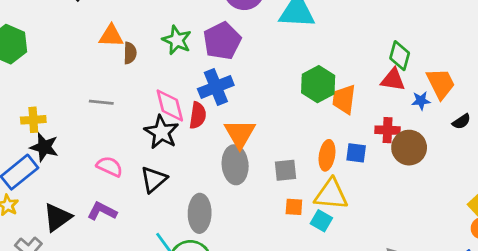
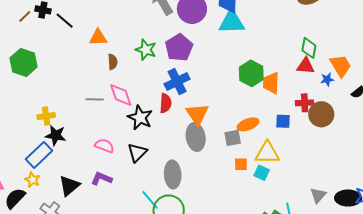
orange triangle: (111, 36) -> (98, 37), moved
pink diamond: (170, 105) -> (121, 95), moved
orange ellipse: (327, 155) -> (248, 124), moved, turned 65

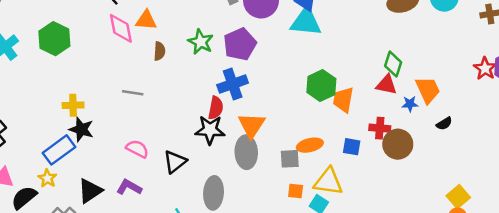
pink diamond: (121, 95) -> (121, 28), moved
black star: (140, 118) -> (210, 130), moved, turned -30

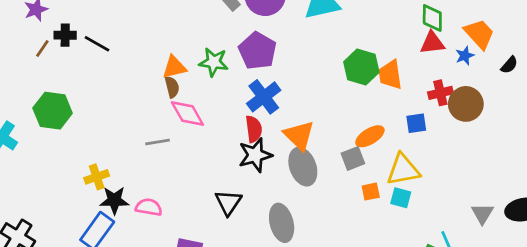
orange triangle: (146, 20) -> (174, 67), moved
pink diamond: (121, 28) -> (187, 114), moved
pink semicircle: (137, 149) -> (149, 207), moved

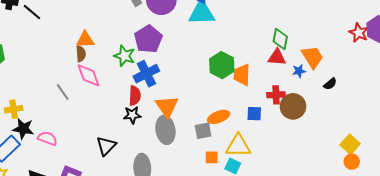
green star: (214, 62) -> (124, 56), moved
gray line: (157, 142) -> (63, 92), turned 54
black star: (255, 155) -> (132, 115), size x0.7

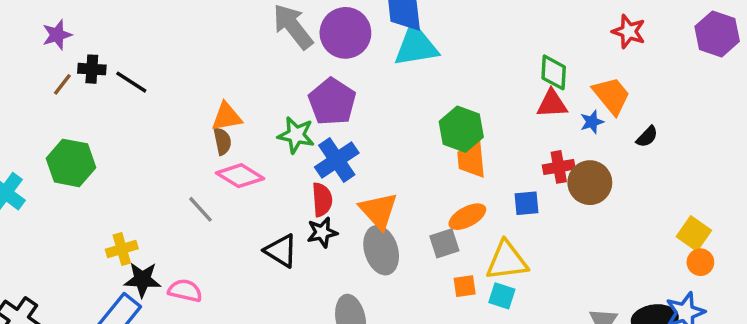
red star: (359, 33) -> (629, 31), moved
pink diamond: (88, 75) -> (240, 176), turned -32
orange trapezoid: (242, 75) -> (471, 159), moved
black triangle: (106, 146) -> (281, 251), moved, turned -35

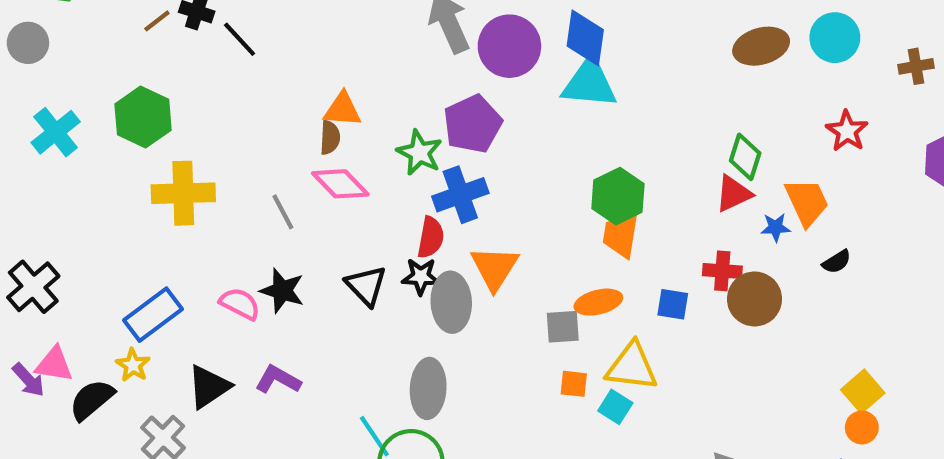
red triangle: (552, 104) -> (733, 194), turned -36
yellow cross: (122, 249) -> (183, 193), moved, size x1.6
gray ellipse: (381, 250) -> (451, 302), moved
black star: (142, 280) -> (282, 291), moved

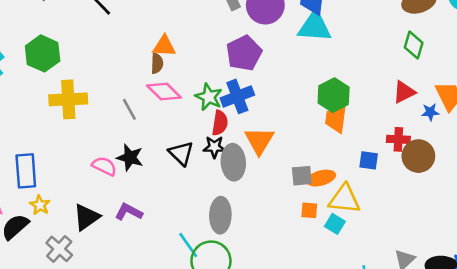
green star: (419, 153) -> (209, 97), moved
green diamond: (745, 157) -> (414, 45), moved
orange ellipse: (598, 302) -> (321, 178), moved
blue rectangle: (153, 315) -> (26, 171), moved, turned -56

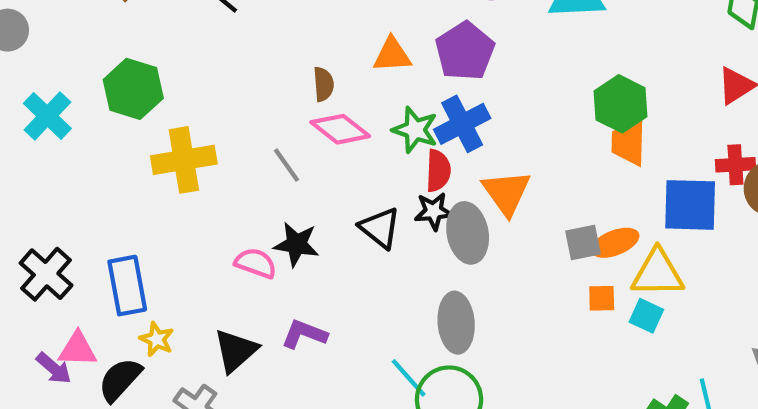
orange triangle: (164, 46) -> (392, 55), moved
blue square: (369, 160) -> (690, 205), size x1.8

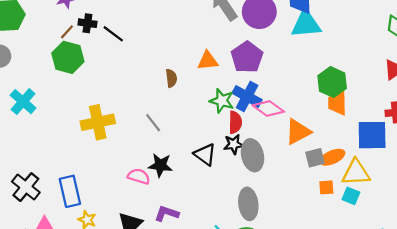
green hexagon: (133, 89) -> (68, 57), moved
blue cross: (462, 124) -> (247, 96), turned -32
pink diamond: (340, 129) -> (268, 108), moved
orange triangle: (506, 193) -> (298, 132), moved, turned 40

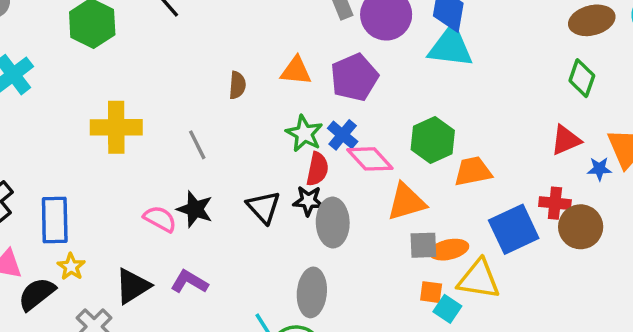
green hexagon: (332, 82) -> (433, 140), moved
blue cross: (247, 96) -> (343, 135), size x0.7
orange trapezoid: (337, 103) -> (473, 171), turned 68
blue square: (372, 135) -> (514, 229), turned -36
cyan square: (351, 196) -> (447, 309), moved

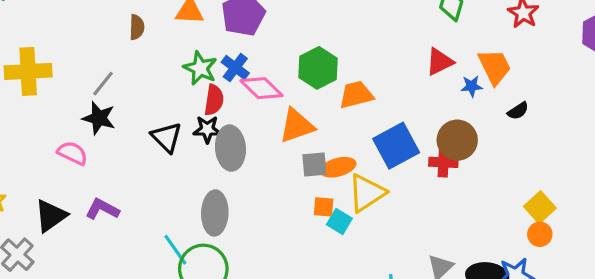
gray line: (197, 145) -> (103, 84), turned 68
red cross: (555, 203) -> (443, 162), moved
black star: (195, 209) -> (99, 118), moved
yellow triangle: (479, 279) -> (367, 193), turned -39

